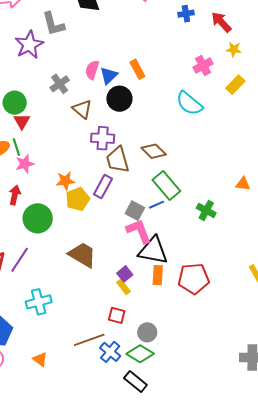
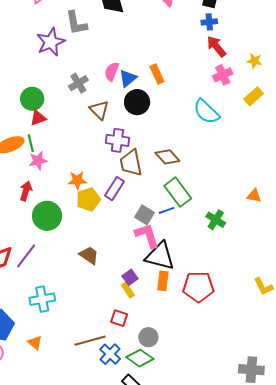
red arrow: (221, 22) -> (216, 46), moved
red triangle: (22, 121) -> (38, 118), turned 36
brown trapezoid: (82, 255) -> (89, 255), size x0.7
orange triangle: (40, 359) -> (35, 343), moved

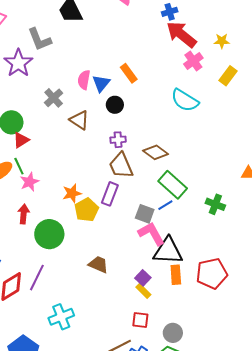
red arrow: (216, 46) -> (181, 34), size x1.4
black circle: (137, 102) -> (115, 105), size x0.7
purple cross: (117, 140) -> (118, 140), moved, size x0.7

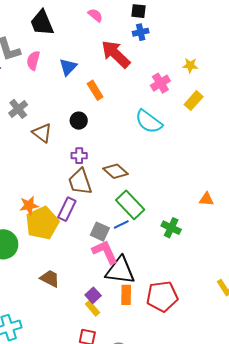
red arrow: (181, 34) -> (116, 54), moved
pink semicircle: (84, 80) -> (33, 61), moved
blue triangle: (101, 83) -> (68, 67), moved
yellow pentagon: (86, 210) -> (42, 223), size x1.4

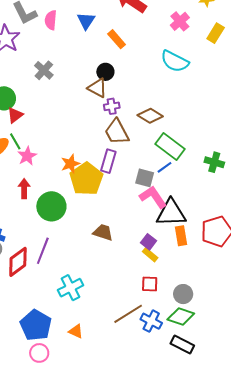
brown triangle: (42, 133) -> (97, 88), moved

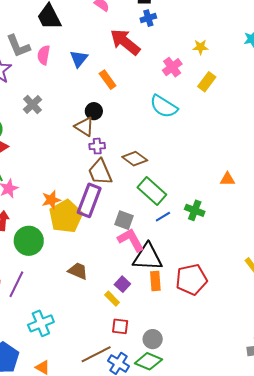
purple rectangle: (108, 161) -> (89, 200), size x1.4
blue line: (165, 167) -> (163, 217), moved
yellow rectangle: (150, 255) -> (112, 299), moved

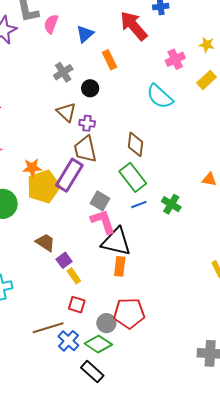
gray cross: (33, 105) -> (63, 72), moved
brown triangle: (84, 127) -> (66, 112), moved
brown diamond: (135, 159) -> (136, 144), moved, turned 50
red pentagon: (191, 280) -> (129, 313), moved
purple square: (122, 284) -> (64, 260), moved

